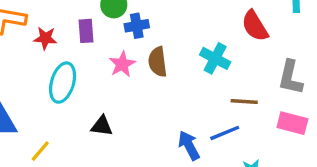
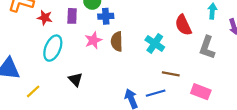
gray L-shape: (290, 78) -> (207, 48), moved
black triangle: (102, 126) -> (75, 79), turned 32

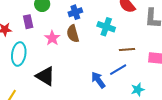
blue cross: (106, 16) -> (75, 12), moved
black triangle: (75, 79) -> (45, 76), size x1.5

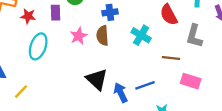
brown line: (127, 50) -> (171, 58), moved
black triangle: (45, 76) -> (97, 79), moved

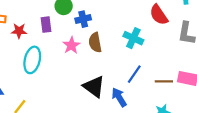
blue cross: (110, 12) -> (83, 19), moved
brown line: (171, 58) -> (164, 81), moved
blue line: (145, 85) -> (134, 74), moved, turned -30

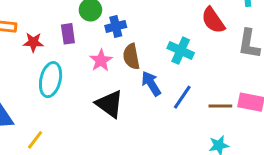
black triangle: (94, 87) -> (110, 104), moved
blue arrow: (119, 97) -> (151, 84), moved

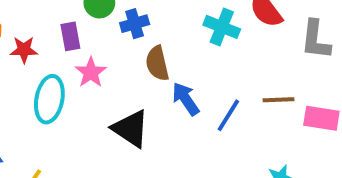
cyan cross: (181, 51) -> (222, 27), moved
pink star: (101, 60) -> (91, 72), moved
brown line: (220, 106) -> (279, 100), moved

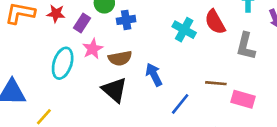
purple rectangle: (70, 36) -> (82, 23), turned 36
red star: (24, 50) -> (56, 14), moved
brown semicircle: (157, 63) -> (120, 58), moved, turned -95
blue line: (228, 115) -> (180, 104), moved

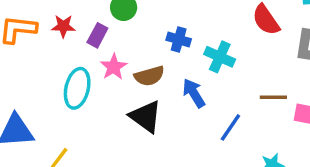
blue cross: (126, 20) -> (179, 40), moved, turned 30
cyan cross: (184, 30) -> (220, 57), moved

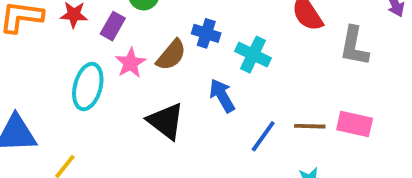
brown semicircle: (149, 76) -> (171, 55), moved, turned -36
brown line: (273, 97) -> (310, 126), moved

